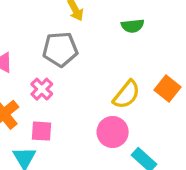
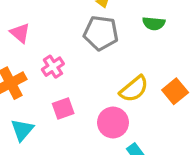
gray pentagon: (60, 49) -> (101, 33), moved
pink square: (41, 131) -> (63, 108), moved, turned -35

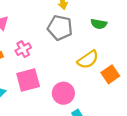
yellow semicircle: (134, 89) -> (88, 60), moved
pink square: (63, 108) -> (28, 80), size x1.5

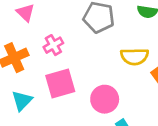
yellow semicircle: (88, 60) -> (135, 56), turned 35

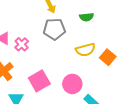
pink cross: (53, 45) -> (22, 44), moved

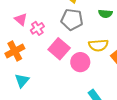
pink square: (39, 81) -> (59, 49), moved, turned -30
pink circle: (72, 84) -> (80, 62), moved

